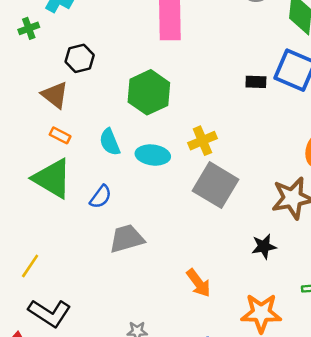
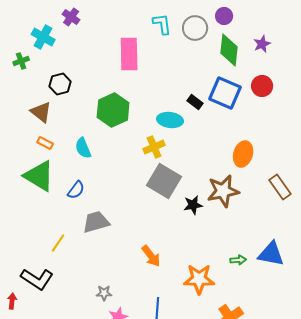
black rectangle: (256, 82) -> (195, 102), turned 35
cyan ellipse: (153, 155) -> (170, 120), moved
black star: (264, 246) -> (193, 205), moved
yellow line: (30, 266) -> (58, 243), moved

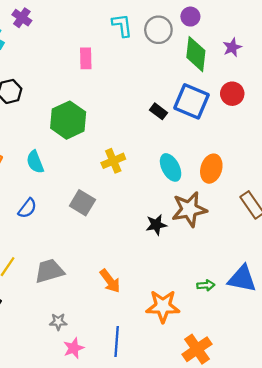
pink rectangle: (129, 54) -> (86, 58), size x0.6
cyan ellipse: (170, 120) -> (171, 167), moved, turned 55
gray square: (164, 181) -> (82, 203), moved, size x0.7
gray trapezoid: (96, 222) -> (49, 271), moved

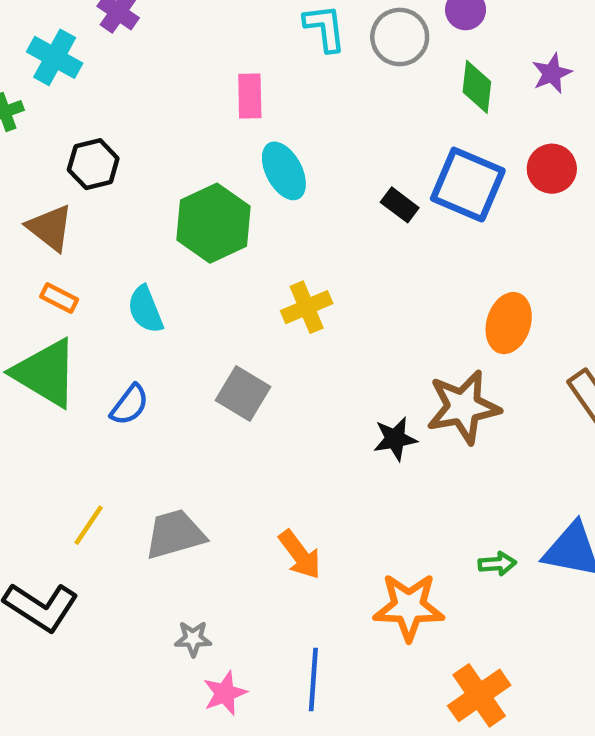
green diamond: (196, 54) -> (477, 87), size x0.7
cyan ellipse: (171, 167) -> (284, 171), moved

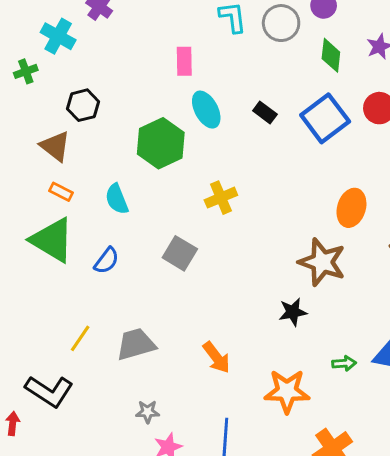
blue square: (468, 185) -> (325, 118), turned 30
black rectangle: (400, 205) -> (265, 112), moved
brown star: (463, 407) -> (322, 262), turned 30
black star: (395, 439) -> (293, 312), moved

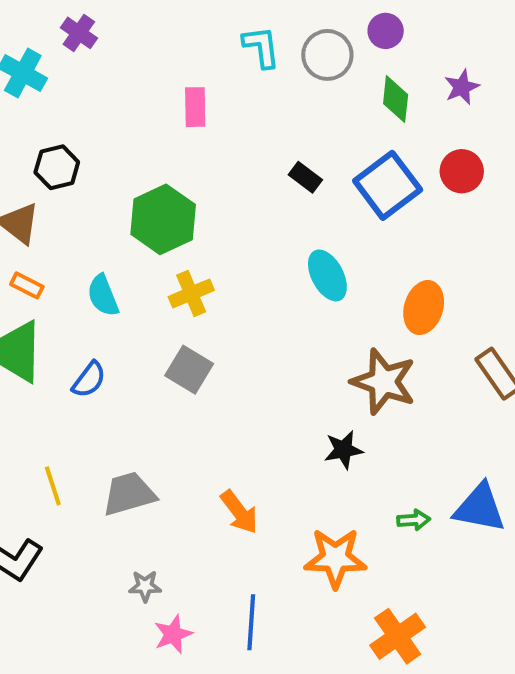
cyan ellipse: (206, 110) -> (327, 275), moved
yellow cross: (221, 198) -> (191, 293), moved
yellow line: (80, 338) -> (53, 486), turned -52

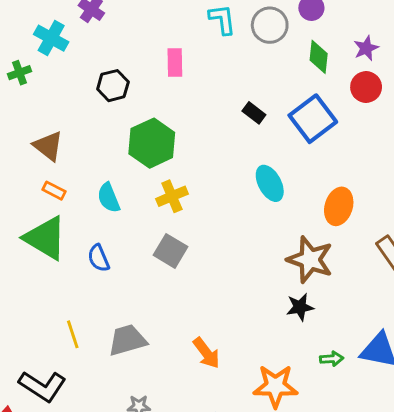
black hexagon: (57, 167) -> (113, 86), moved
red circle: (462, 171) -> (366, 87), moved
blue semicircle: (89, 380) -> (99, 258), turned 120
black star: (343, 450) -> (300, 307), moved

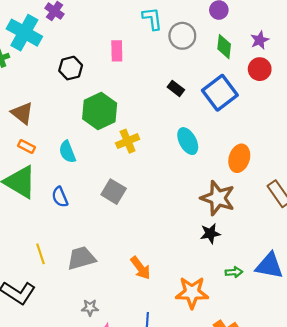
gray circle: (270, 25) -> (182, 36), moved
cyan cross: (51, 38) -> (24, 33), size x1.4
yellow cross: (172, 196) -> (128, 141), moved

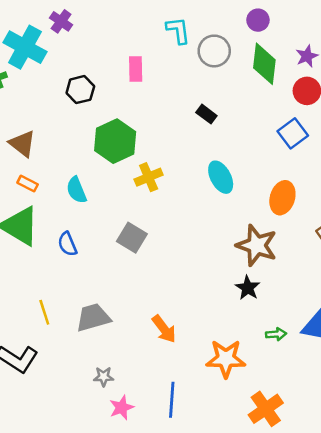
green diamond: (224, 47) -> (264, 64), size x1.4
blue square: (220, 93) -> (293, 133), moved, size x0.7
black star: (210, 233) -> (248, 288), turned -30

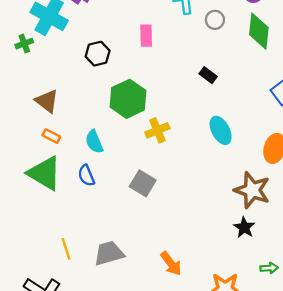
gray circle: (214, 51) -> (215, 20), size x0.7
blue semicircle: (67, 244) -> (86, 176), moved

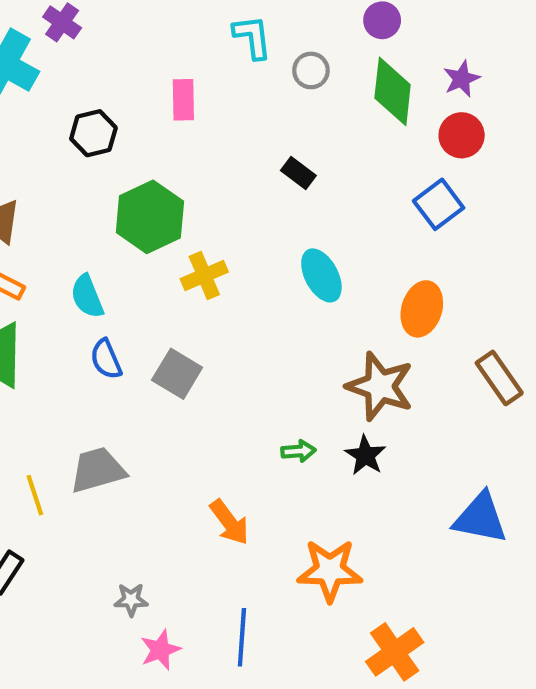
blue semicircle: (86, 176) -> (106, 359), moved
gray trapezoid: (109, 253) -> (98, 470), moved
green arrow: (269, 268) -> (298, 451), moved

